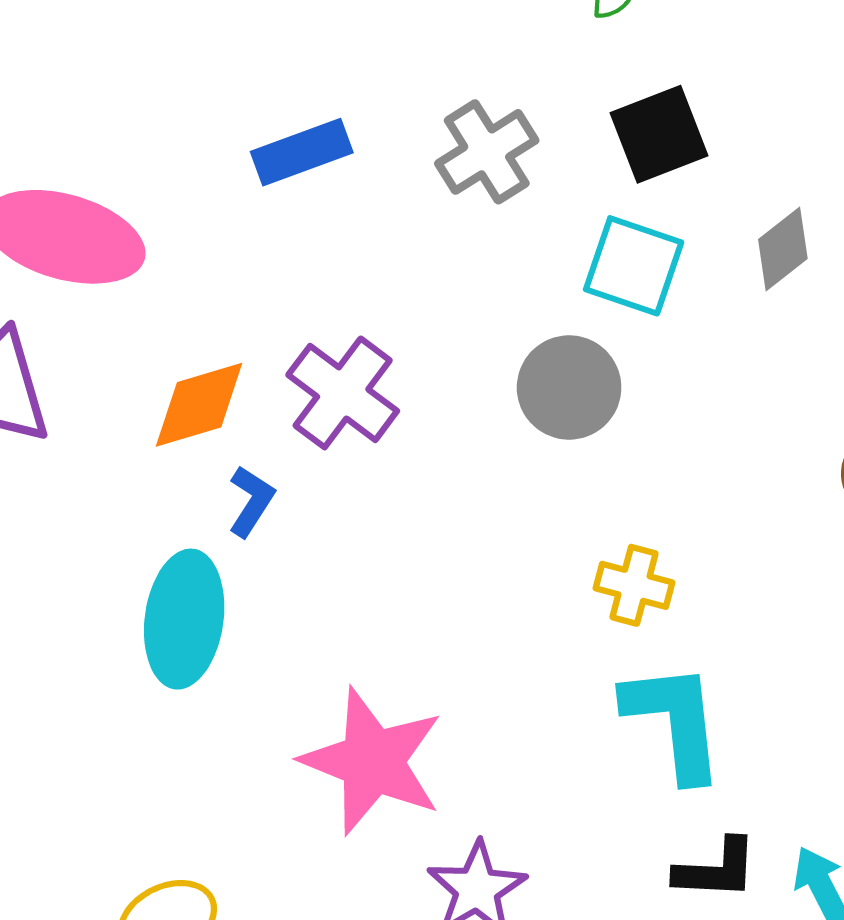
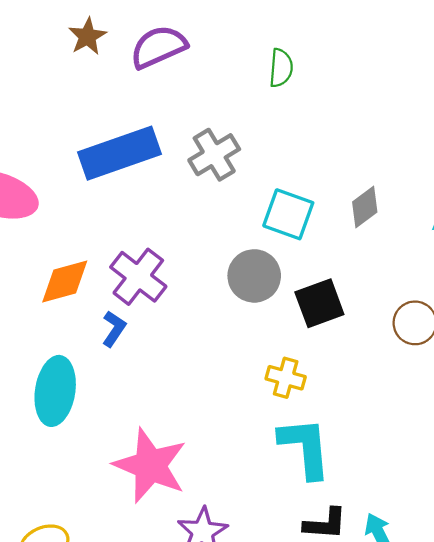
black square: (659, 134) -> (319, 303), moved
blue rectangle: (302, 152) -> (120, 153), size x1.6
blue L-shape: (251, 501) -> (114, 329), moved

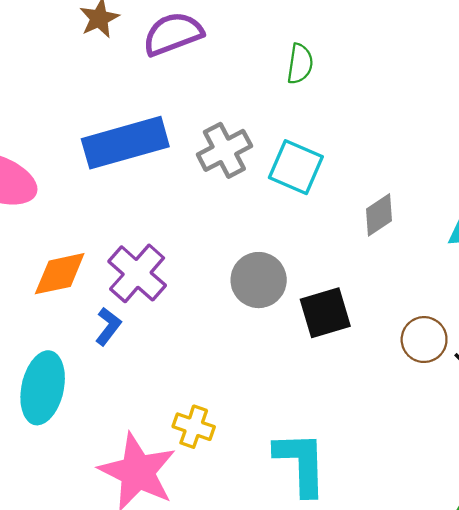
cyan square: (288, 214) -> (296, 167), moved
yellow cross: (286, 378) -> (194, 427), moved

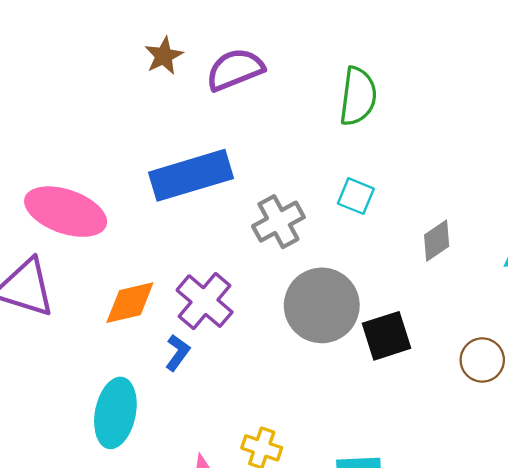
green semicircle: (300, 64) -> (358, 96), size x1.5
gray cross: (224, 150) -> (278, 222), moved
cyan square: (296, 167) -> (356, 196), size x0.7
gray circle: (259, 280) -> (322, 305), size x1.4

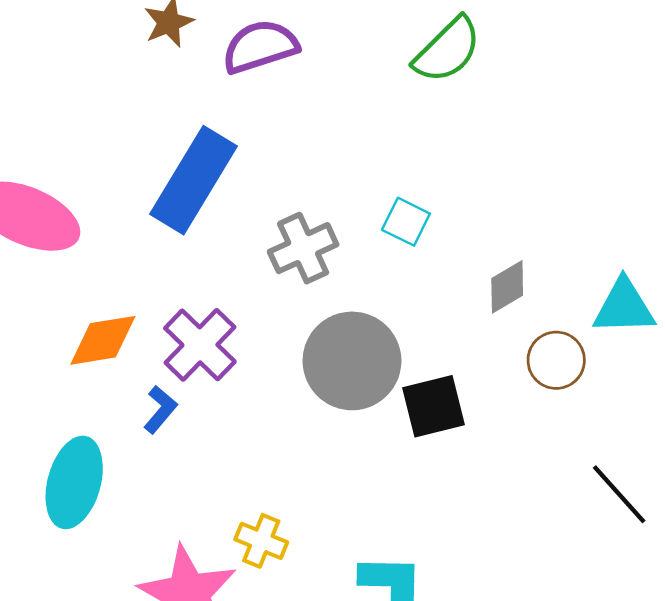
green semicircle: (358, 96) -> (447, 50), moved, turned 34
blue rectangle: (191, 175) -> (193, 180), turned -46
brown circle: (482, 360) -> (556, 360), moved

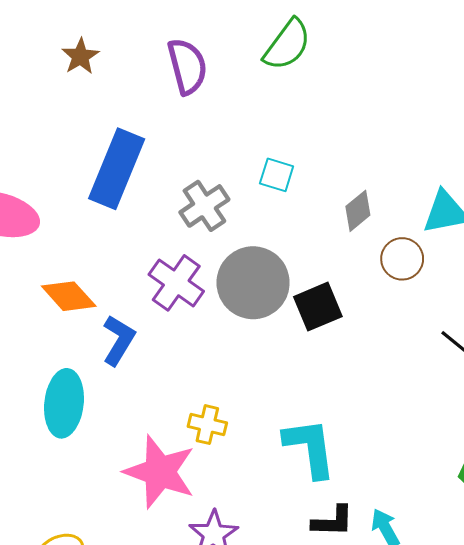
purple semicircle: (260, 47) -> (187, 66), moved, turned 102
orange diamond: (103, 340) -> (69, 296), turned 66
purple cross: (200, 345) -> (176, 283), moved
blue L-shape: (160, 410) -> (119, 340), size x1.4

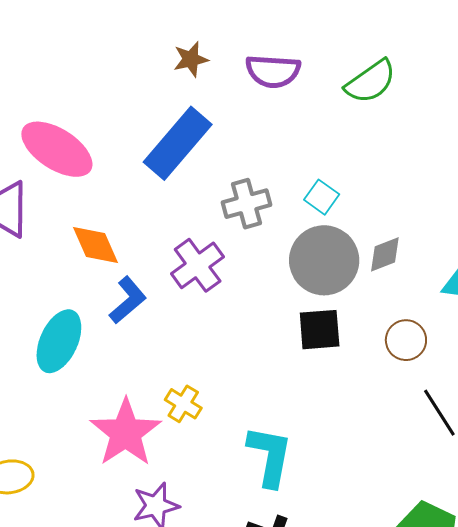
brown star: (80, 56) -> (191, 59), moved
purple semicircle: (187, 66) -> (273, 71), turned 90
brown circle: (402, 259) -> (406, 340), moved
gray circle: (253, 283) -> (324, 260), moved

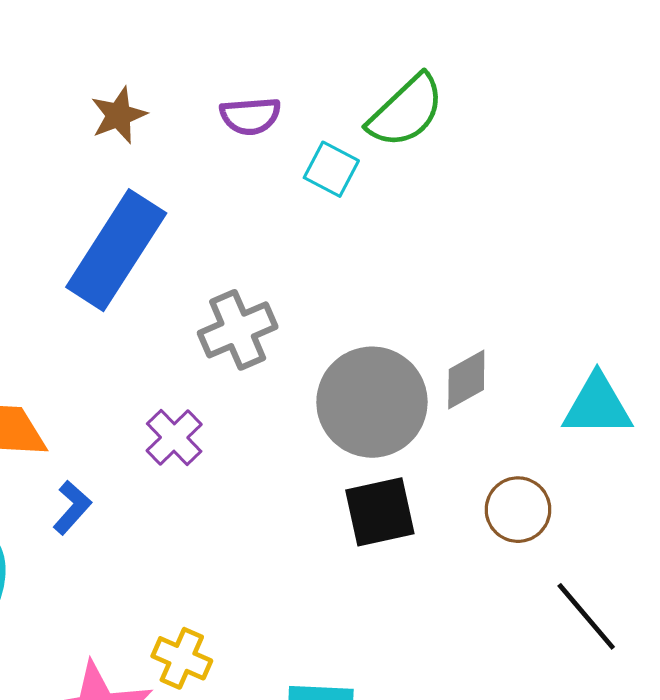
purple semicircle: (273, 71) -> (250, 116), size x0.7
cyan square: (322, 197) -> (331, 169), moved
purple cross: (198, 265) -> (174, 437), size x0.7
blue L-shape: (128, 300) -> (72, 507), size x0.7

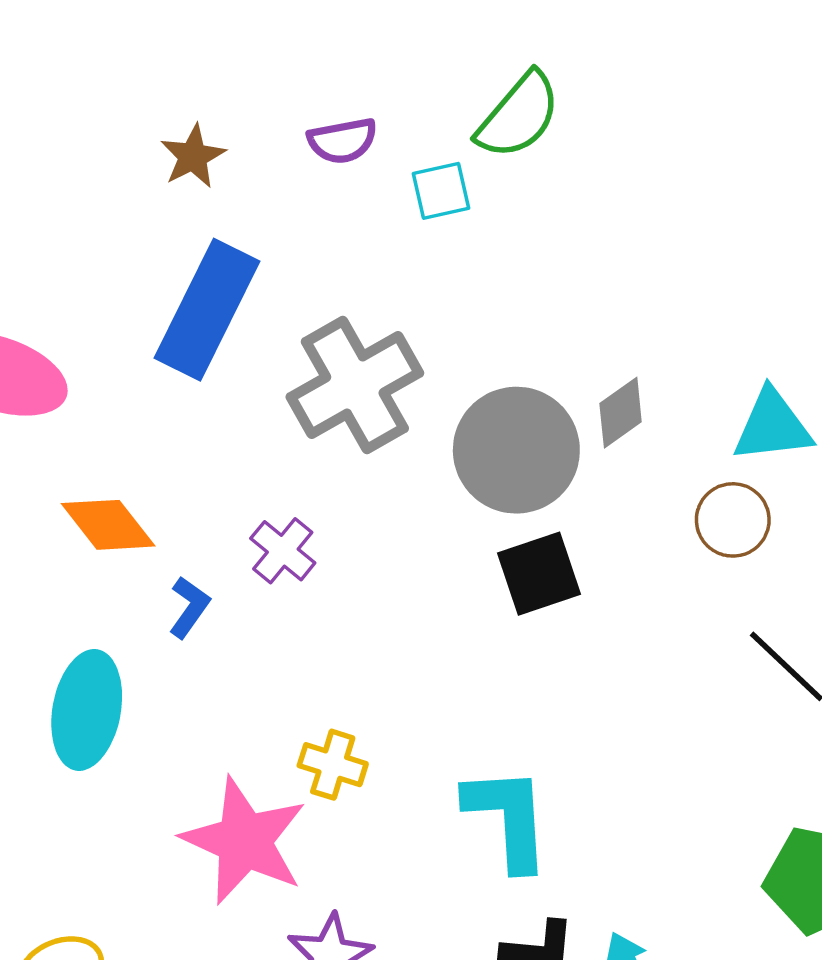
cyan square: (331, 169) -> (441, 191), turned -34
gray cross: (238, 330) -> (355, 385), size x1.5
purple cross: (174, 437) -> (283, 551), moved
brown circle: (518, 510) -> (733, 520), moved

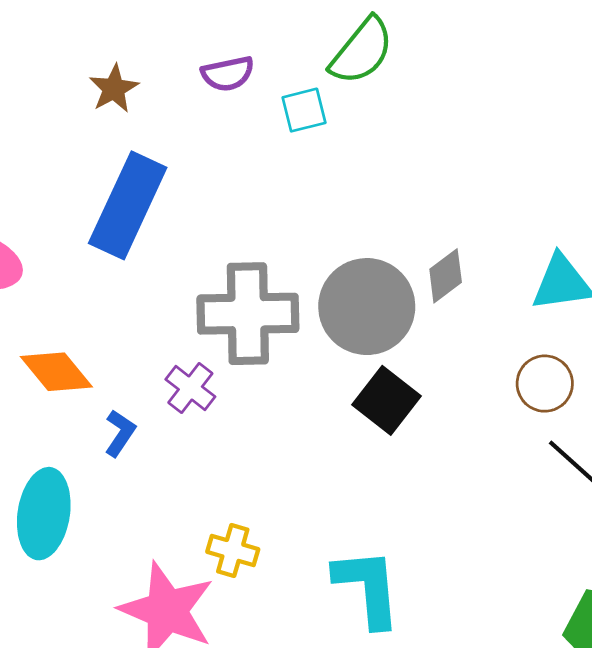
gray cross: (355, 385) -> (248, 314), moved, turned 30
brown circle: (733, 520) -> (545, 384), moved
black square: (539, 574) -> (387, 400), turned -32

